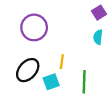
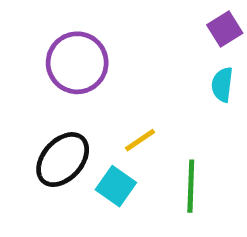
yellow line: (62, 62) -> (140, 140), turned 48
cyan square: (51, 82) -> (116, 186), turned -35

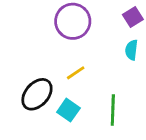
purple circle: (77, 63) -> (73, 21), moved
yellow line: (140, 140) -> (76, 73), moved

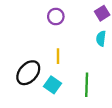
purple circle: (73, 21) -> (56, 17), size x0.6
yellow line: (76, 73) -> (58, 56), turned -56

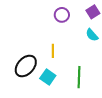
purple circle: (56, 17) -> (62, 15), moved
cyan semicircle: (101, 39) -> (92, 35), turned -48

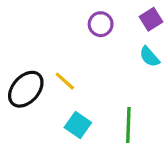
yellow line: (53, 51) -> (65, 81), moved, turned -48
black ellipse: (26, 66) -> (26, 89), moved

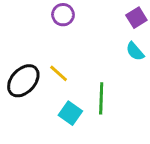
purple circle: (101, 24) -> (63, 15), moved
green line: (128, 125) -> (101, 98), moved

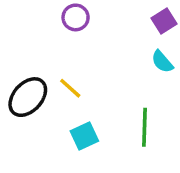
green line: (101, 98) -> (145, 127), moved
cyan square: (70, 113) -> (84, 136), turned 30

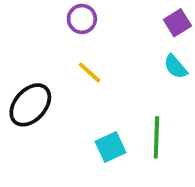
yellow line: (70, 88) -> (90, 72), moved
cyan square: (84, 136) -> (111, 147), moved

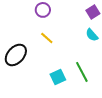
green line: (156, 137) -> (82, 72), turned -30

